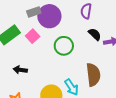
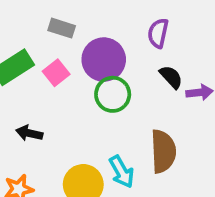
gray rectangle: (34, 12) -> (62, 28), turned 32
purple circle: (49, 16) -> (104, 60), moved

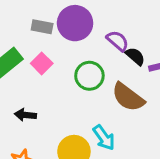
purple semicircle: (158, 33) -> (118, 41), moved, turned 125
purple circle: (104, 60) -> (75, 23), moved
brown semicircle: (163, 151) -> (128, 97), moved, turned 136

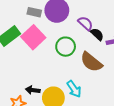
pink square: (42, 63) -> (33, 37), size x1.6
black arrow: (25, 115) -> (33, 90), moved

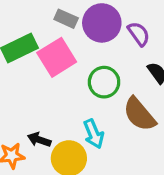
purple semicircle: (85, 23) -> (139, 34), moved
cyan arrow: (74, 89) -> (94, 134), moved

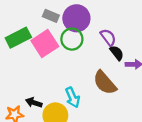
purple semicircle: (139, 34) -> (108, 37), moved
green circle: (104, 82) -> (72, 39), moved

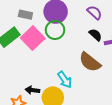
gray rectangle: (51, 16) -> (25, 15), moved
purple semicircle: (108, 37) -> (94, 12), moved

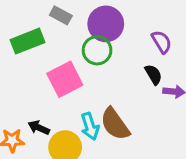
pink square: (33, 38) -> (65, 79), moved
brown semicircle: (90, 62) -> (115, 124), moved

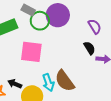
green circle: (97, 50) -> (40, 21), moved
pink square: (65, 79) -> (31, 52), turned 35

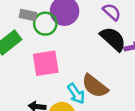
black semicircle: (89, 48) -> (113, 39), size x1.6

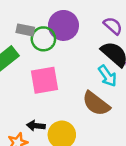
cyan arrow: (76, 94) -> (107, 76), moved

